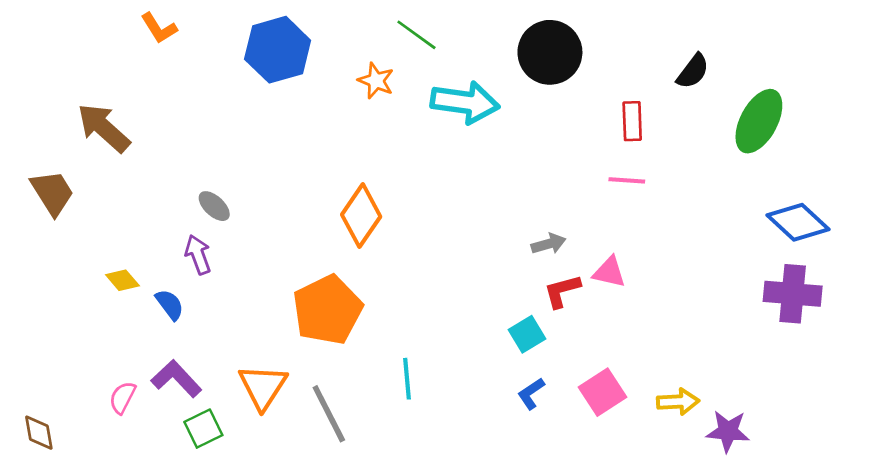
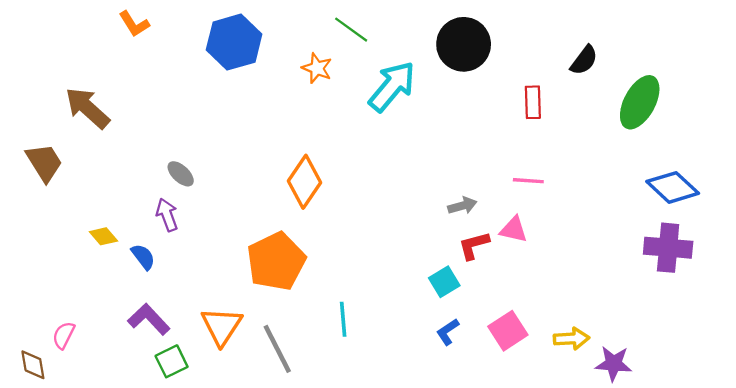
cyan arrow: (465, 102) -> (392, 86), turned -58
pink line: (627, 180) -> (528, 181), moved
pink semicircle: (122, 398) -> (64, 335), moved

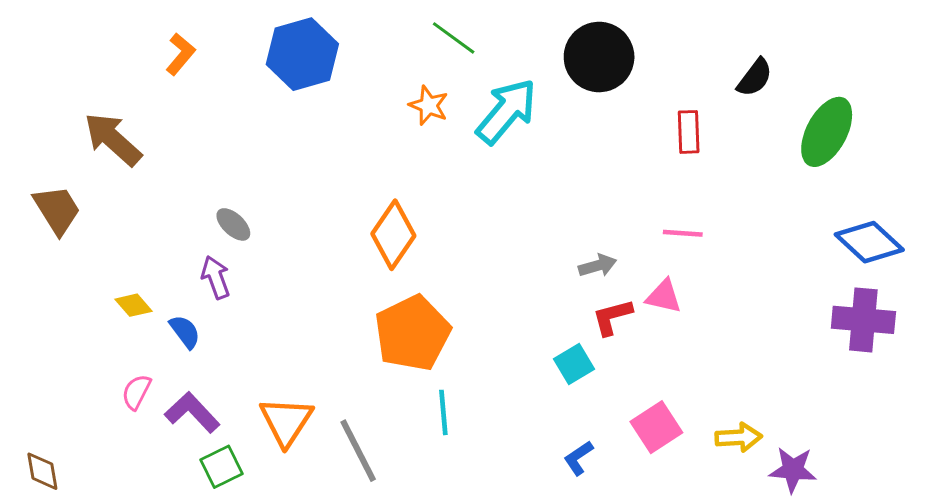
orange L-shape: (134, 24) -> (180, 54), moved, turned -108
orange star: (317, 68) -> (429, 105), moved
orange pentagon: (276, 261) -> (413, 333), moved
blue L-shape: (448, 332) -> (578, 458), moved
pink semicircle: (64, 335) -> (136, 392), moved

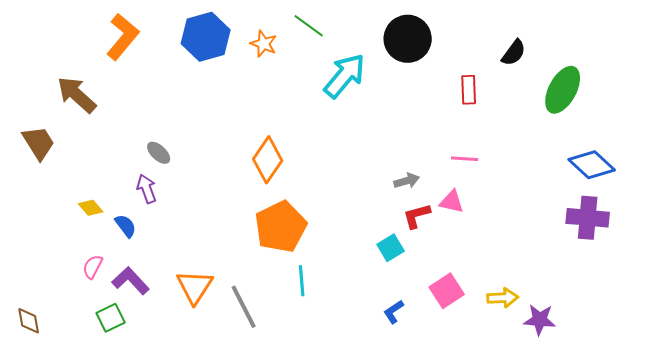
orange L-shape: (180, 54) -> (123, 37), size x1.6
orange star: (429, 105) -> (264, 44), moved
green square: (222, 467) -> (111, 318), moved

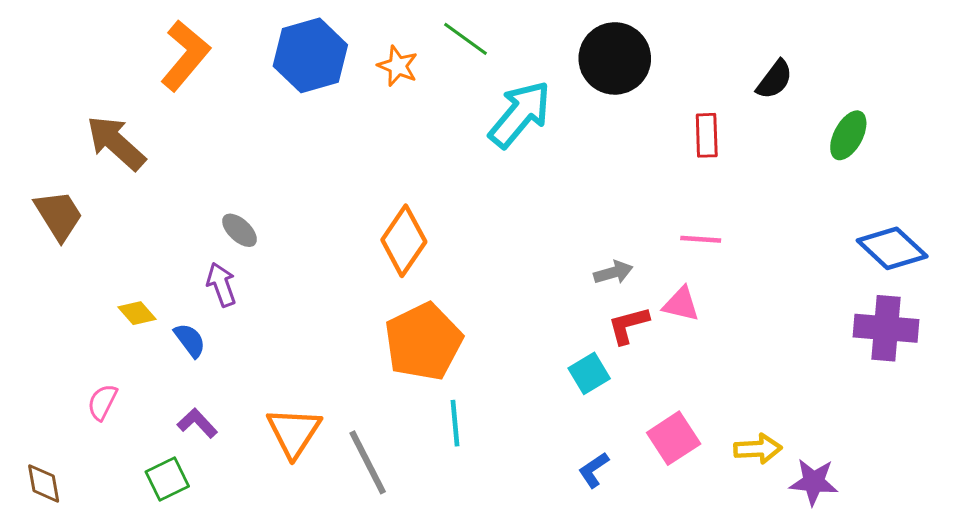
green ellipse: (563, 90) -> (848, 135), size x0.7
pink semicircle: (93, 267) -> (102, 402), moved
purple L-shape: (131, 281) -> (197, 423), size x0.7

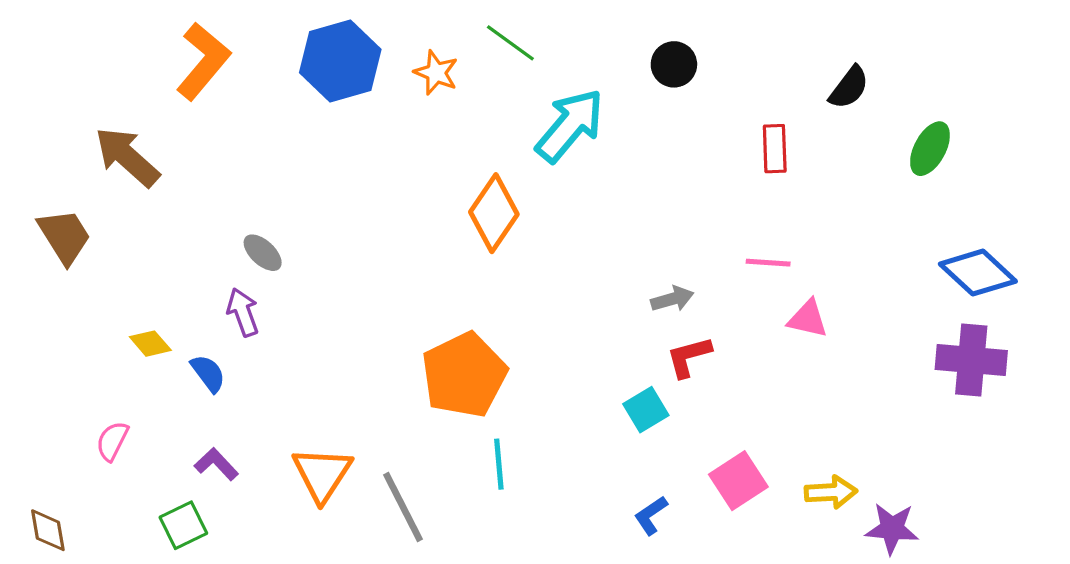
black circle: (615, 58) -> (674, 64), size x0.6
orange diamond: (404, 241) -> (494, 213), moved
pink triangle: (681, 304) -> (808, 319), moved

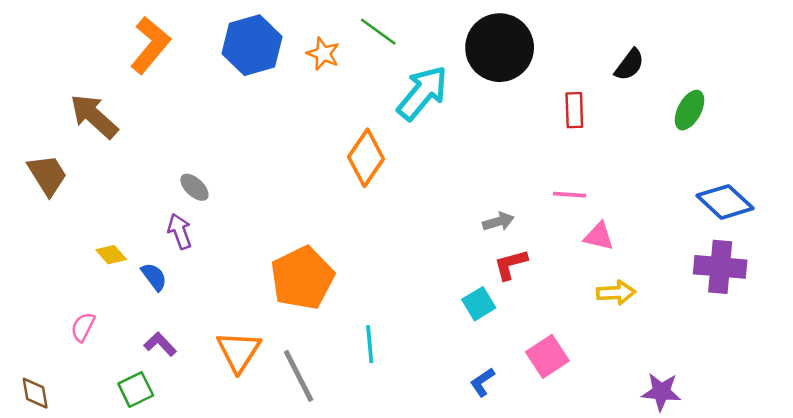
black circle: (674, 64) -> (500, 48), size x2.0
orange pentagon: (464, 375) -> (302, 278), moved
yellow arrow: (831, 492) -> (616, 293), moved

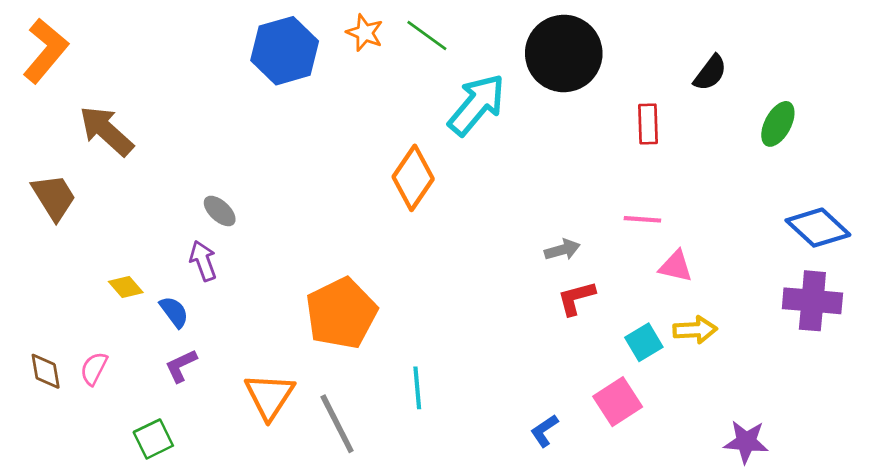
orange L-shape: (150, 45) -> (46, 51), moved
orange star: (323, 54) -> (365, 33), moved
cyan square: (479, 304) -> (644, 342), moved
purple L-shape: (160, 344) -> (181, 366), moved, turned -72
brown diamond: (35, 393) -> (46, 371), moved

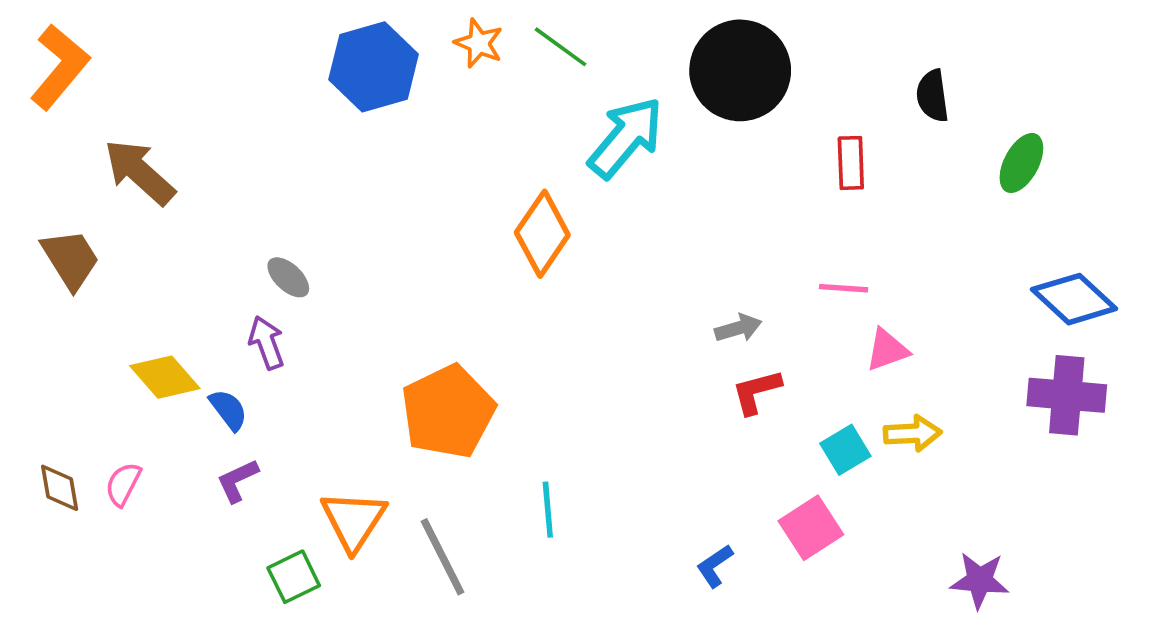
black semicircle: (710, 73) -> (932, 96), turned 135
pink triangle: (676, 266) -> (887, 350), turned -33
yellow diamond: (126, 287) -> (165, 377), size x1.5
green square: (153, 439) -> (294, 577), moved

